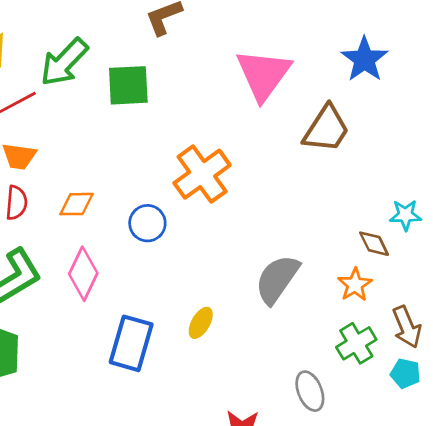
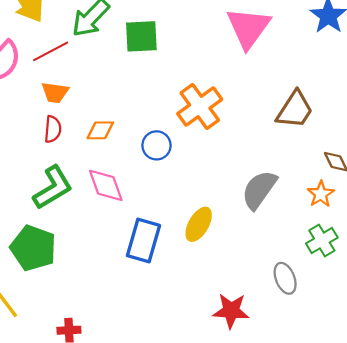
brown trapezoid: (326, 129) -> (295, 110), moved
pink diamond: (83, 274) -> (106, 185), turned -45
yellow ellipse: (201, 323) -> (199, 224), size x1.4

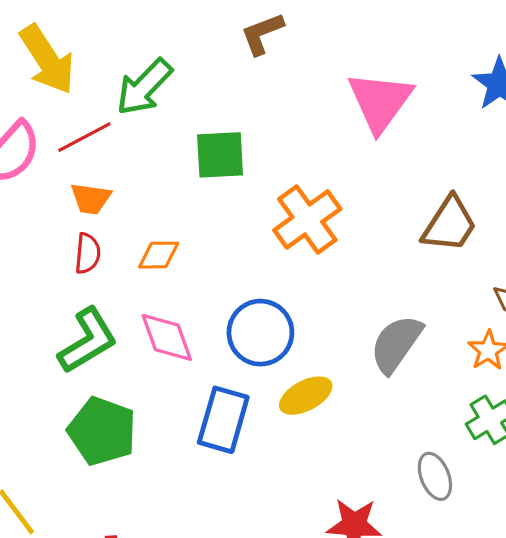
green square: (141, 36) -> (220, 155), moved
blue circle: (157, 145) -> (260, 333), moved, size x1.5
yellow ellipse: (199, 224) -> (306, 396), turned 32
green pentagon: (33, 248) -> (102, 431), moved

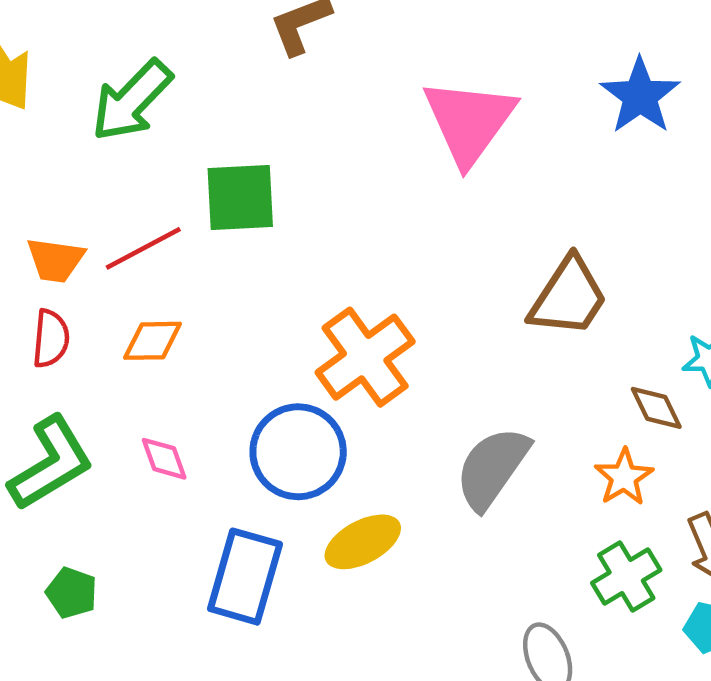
red line: (84, 137) -> (143, 248), moved
orange cross: (307, 219) -> (365, 357), moved
pink diamond: (167, 337) -> (164, 459), size x0.6
green pentagon: (102, 431) -> (72, 593), size x0.5

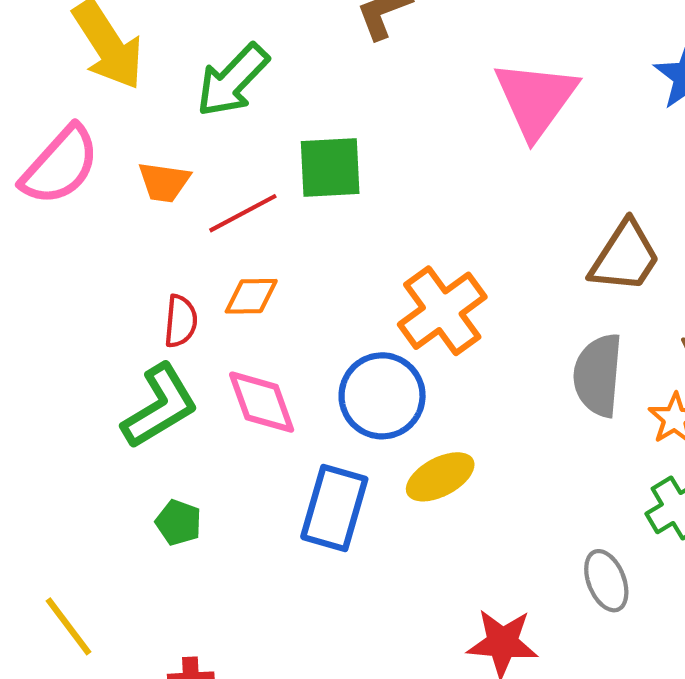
orange trapezoid: (55, 260) -> (164, 182), moved
red semicircle: (51, 339) -> (181, 321), moved
pink diamond: (164, 459) -> (262, 402), size x1.6
gray semicircle: (492, 468) -> (598, 375), moved, turned -30

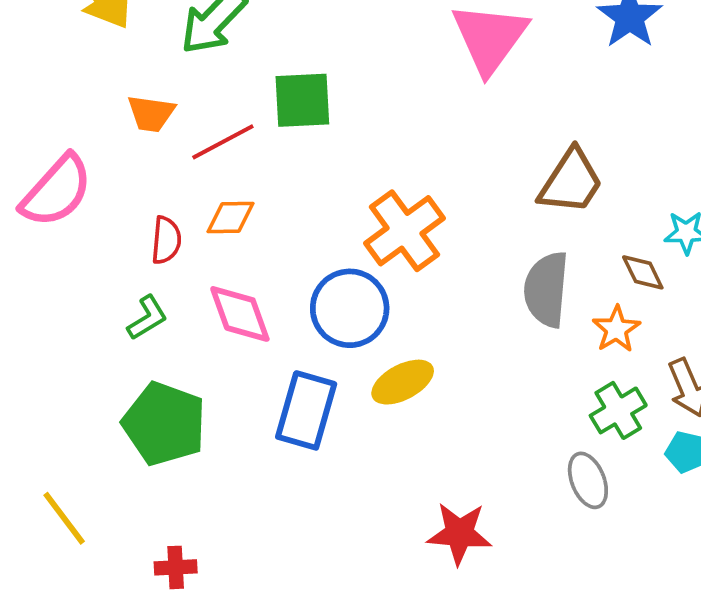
pink semicircle: (60, 165) -> (56, 191), moved
green L-shape: (160, 406) -> (147, 318), size x0.6
green pentagon: (179, 523) -> (164, 424), size x2.0
gray ellipse: (606, 581) -> (588, 480), moved

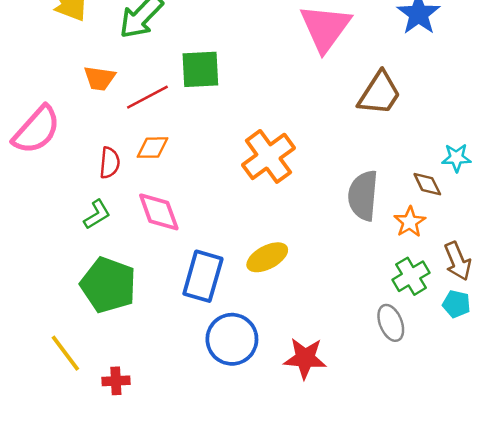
brown trapezoid: (571, 182) -> (379, 93), moved
blue circle: (350, 308) -> (232, 339), moved
yellow line: (64, 518) -> (65, 353), moved

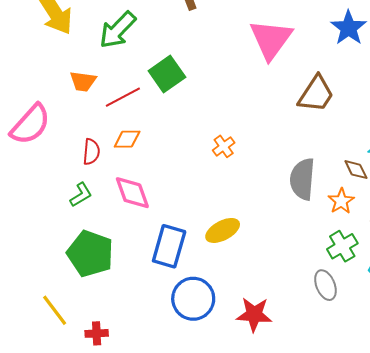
green square: (200, 69) -> (167, 74), turned -32
orange cross: (268, 156) -> (224, 146), size x0.5

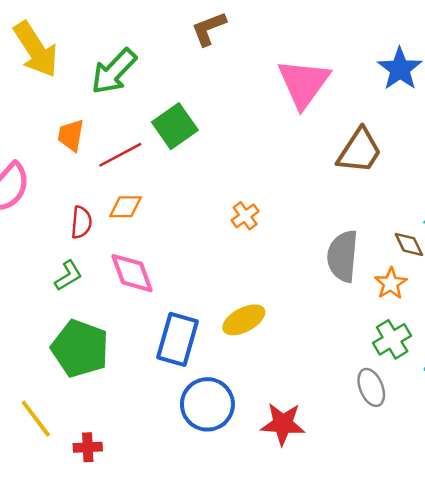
orange trapezoid: (83, 81) -> (71, 135), turned 92

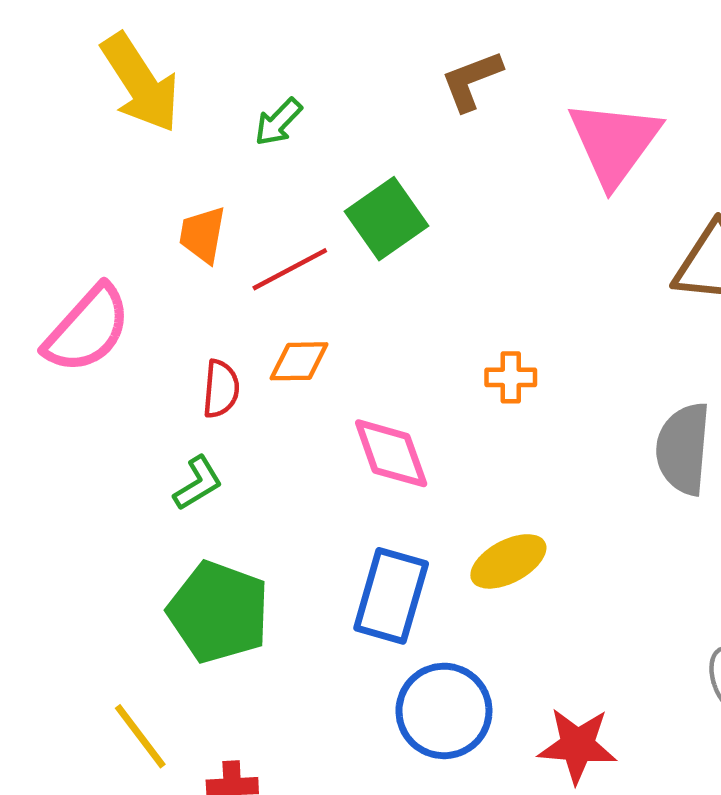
brown L-shape: (209, 29) -> (472, 81), moved
green arrow: (114, 72) -> (278, 122), size x0.6
orange cross: (245, 216) -> (511, 377), turned 36
pink diamond: (132, 273) -> (391, 453), moved

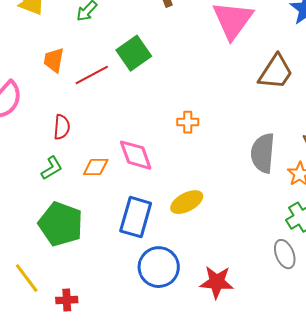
orange diamond: (299, 361) -> (96, 167), moved

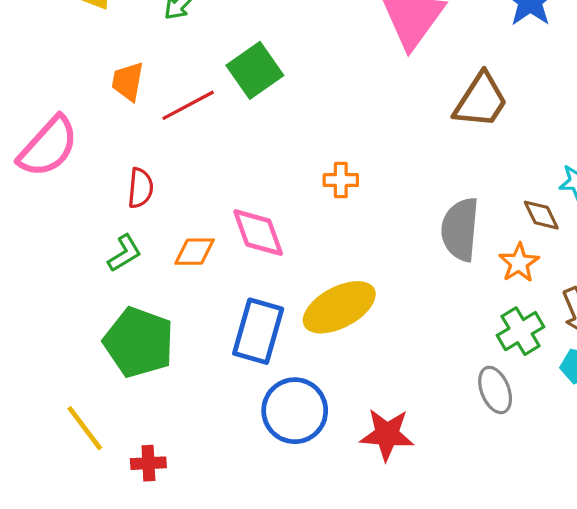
yellow ellipse: (187, 202) -> (339, 307), size x1.4

